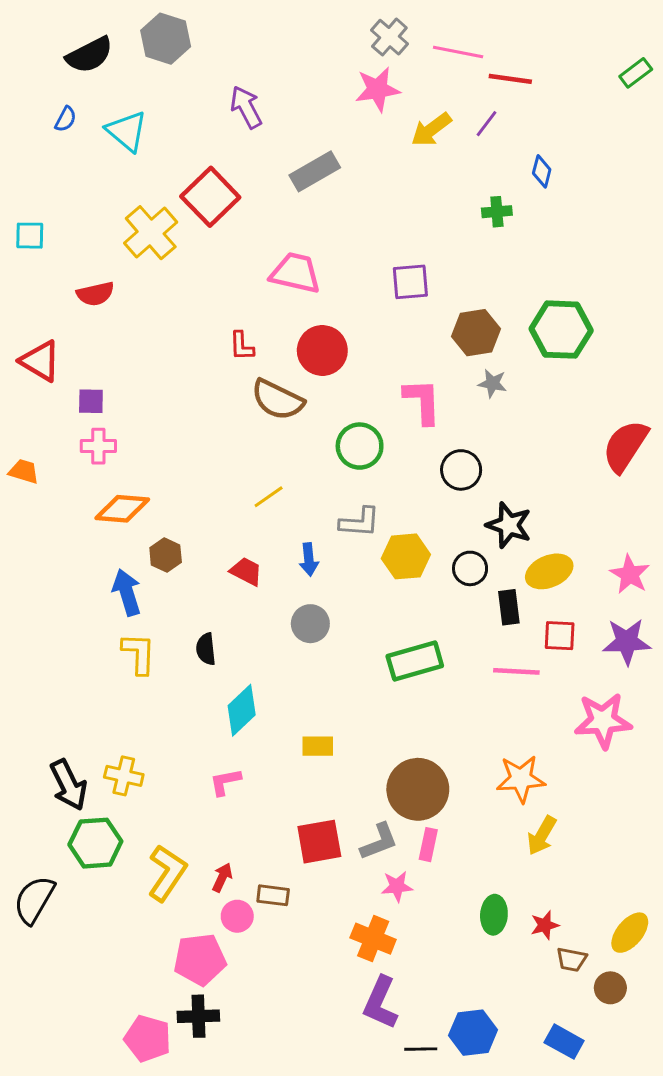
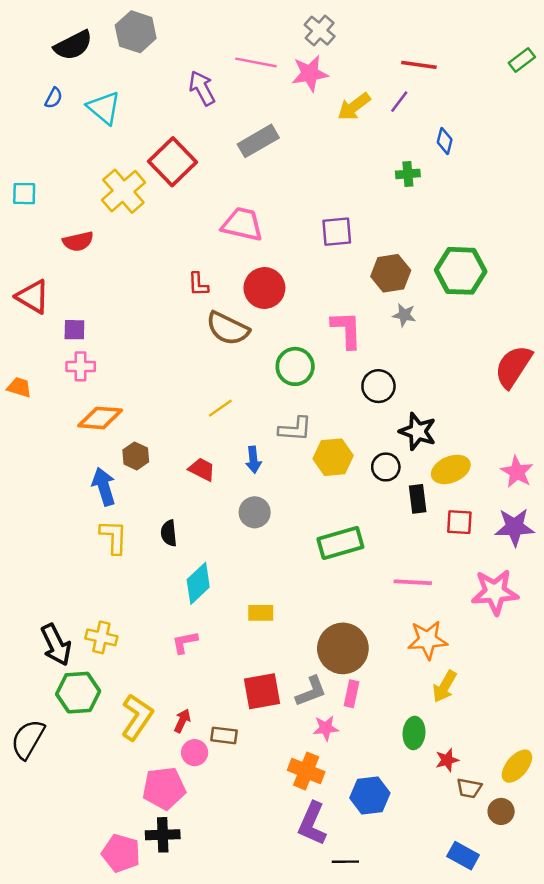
pink line: (458, 52) -> (256, 62), moved
pink line: (516, 671) -> (413, 582), moved
green ellipse: (494, 915) -> (414, 733), moved
blue hexagon: (473, 1033) -> (370, 796), moved

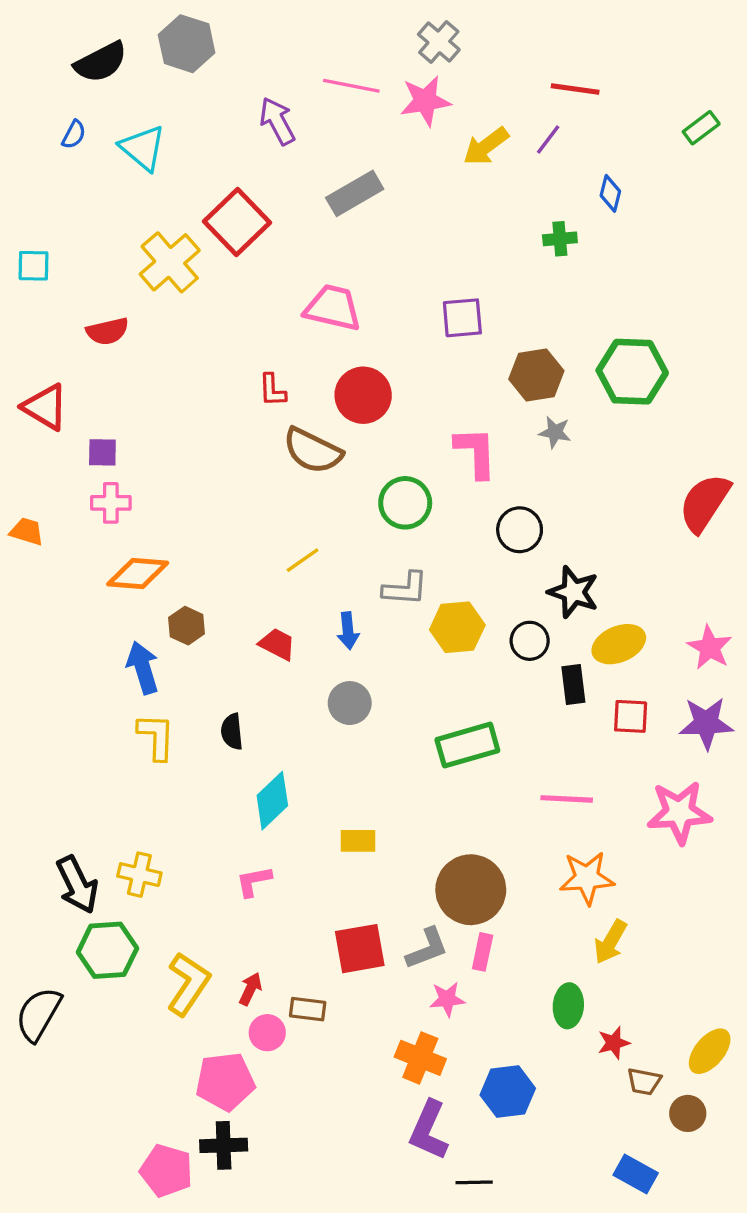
green rectangle: (522, 60) -> (701, 128), moved

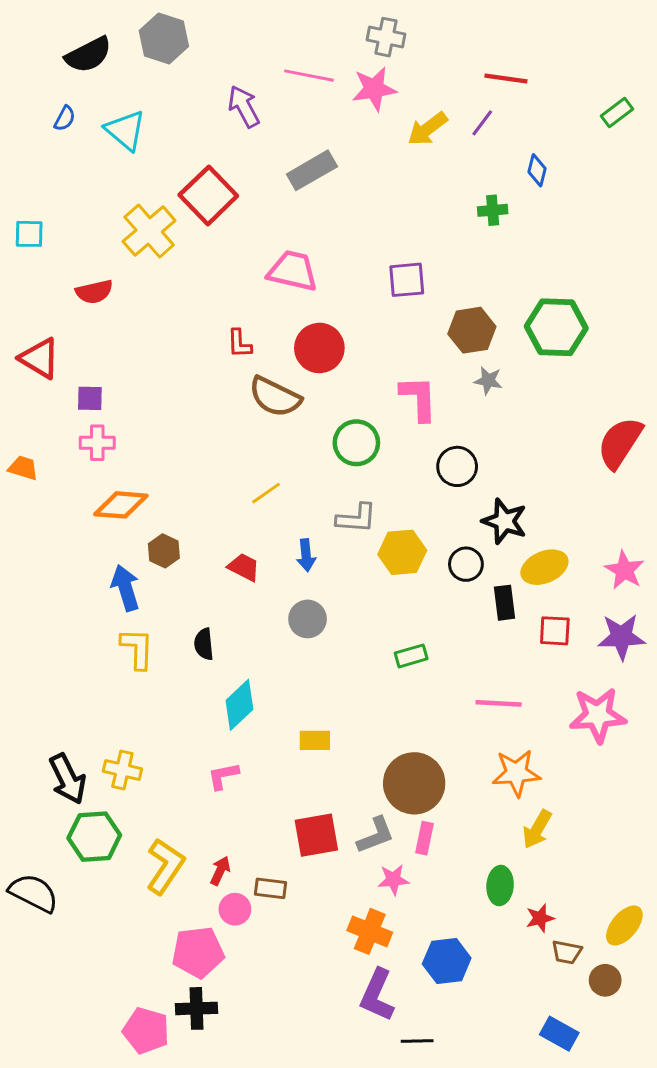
gray cross: (439, 42) -> (386, 37), turned -30
green rectangle: (467, 745) -> (411, 656), size x0.6
black semicircle: (38, 1014) -> (34, 893), turned 87

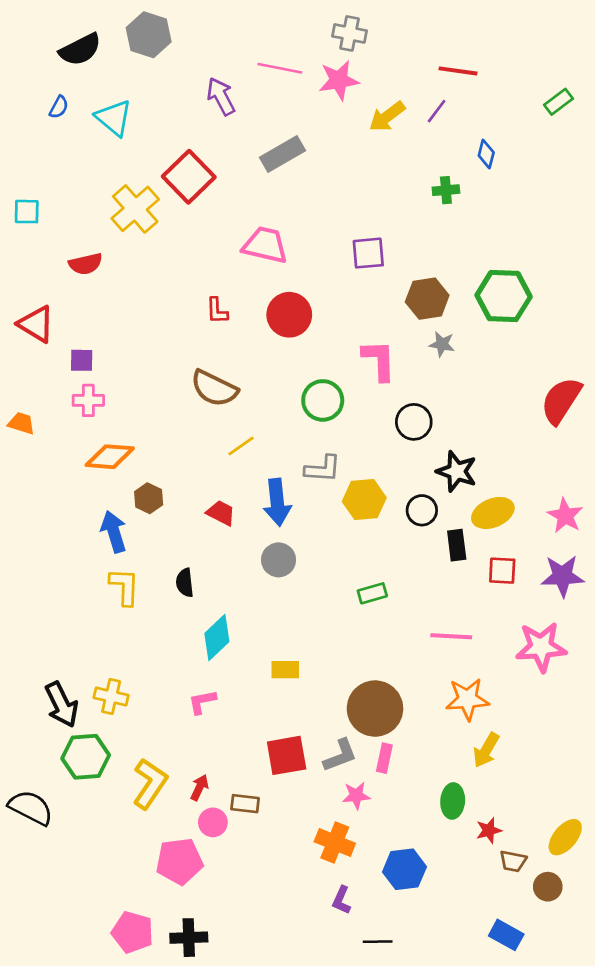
brown semicircle: (275, 397) -> (214, 388), moved
blue arrow: (306, 555) -> (277, 502), size x1.6
purple L-shape: (377, 995) -> (341, 900), size x0.6
black cross: (196, 1008) -> (189, 938), moved

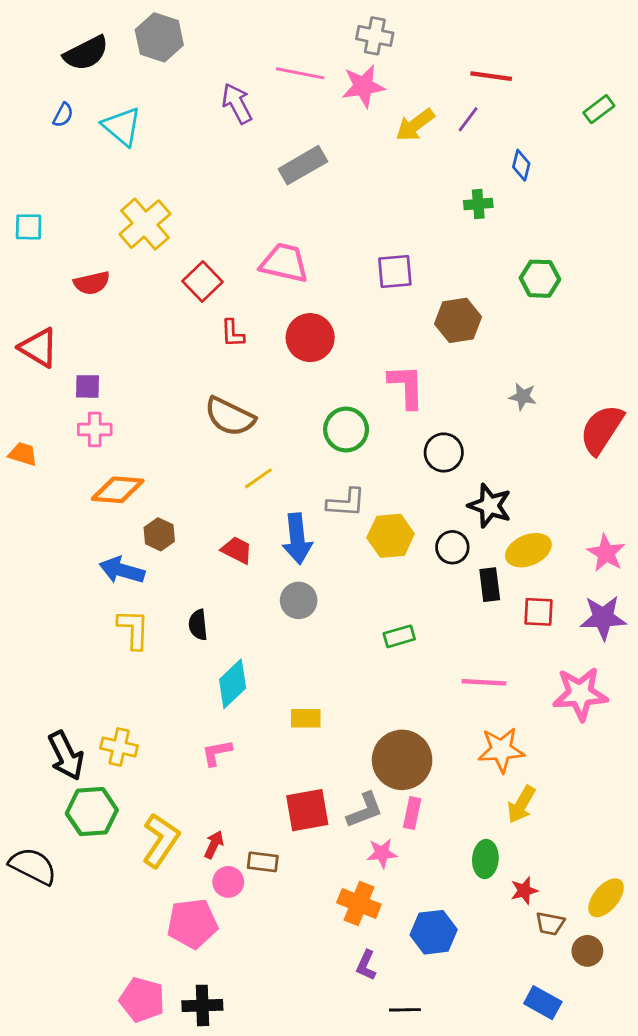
red square: (189, 177) -> (202, 282), moved, size x0.7
green hexagon: (504, 296) -> (540, 279), moved, size x0.7
gray star: (442, 344) -> (523, 396), moved
blue arrow: (114, 532) -> (122, 570), turned -57

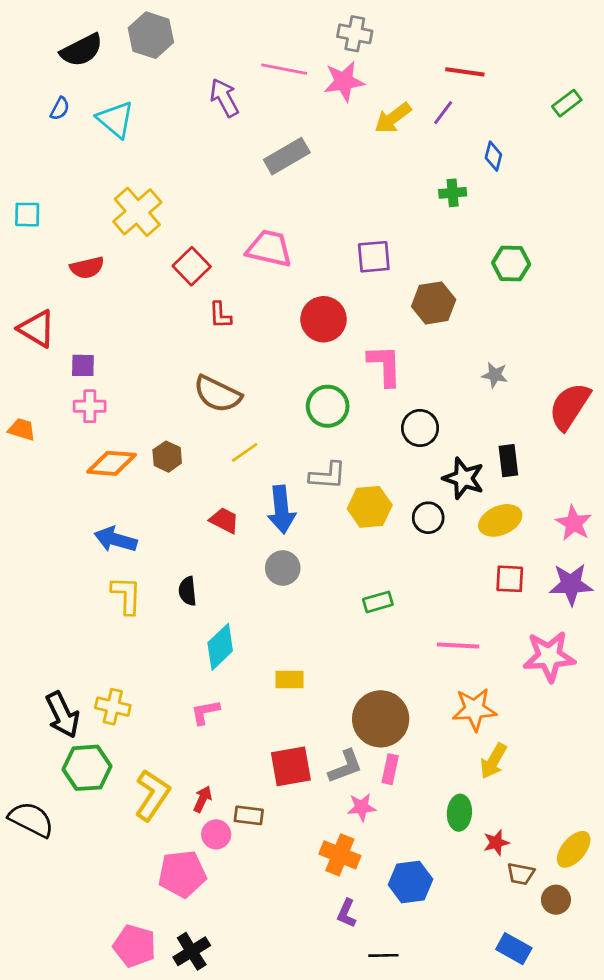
red circle: (310, 338) -> (324, 319), moved
brown hexagon: (159, 534) -> (167, 457), moved
black rectangle: (490, 585) -> (508, 461), moved
black cross: (202, 1005) -> (192, 951), turned -30

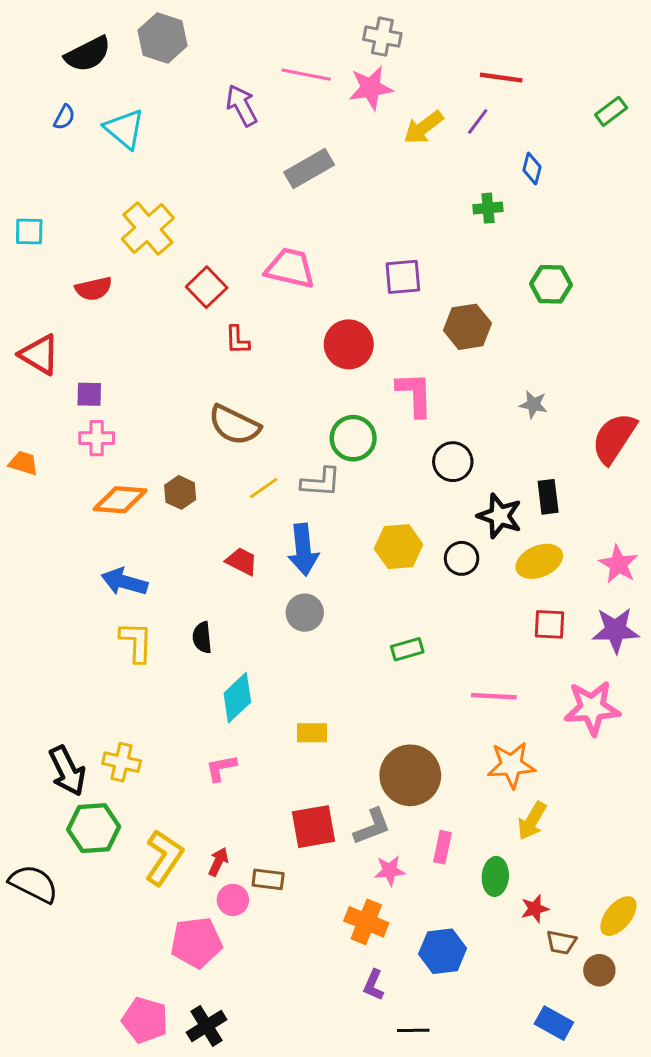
gray L-shape: (328, 476) -> (321, 482), moved
pink rectangle: (390, 769) -> (443, 847), moved

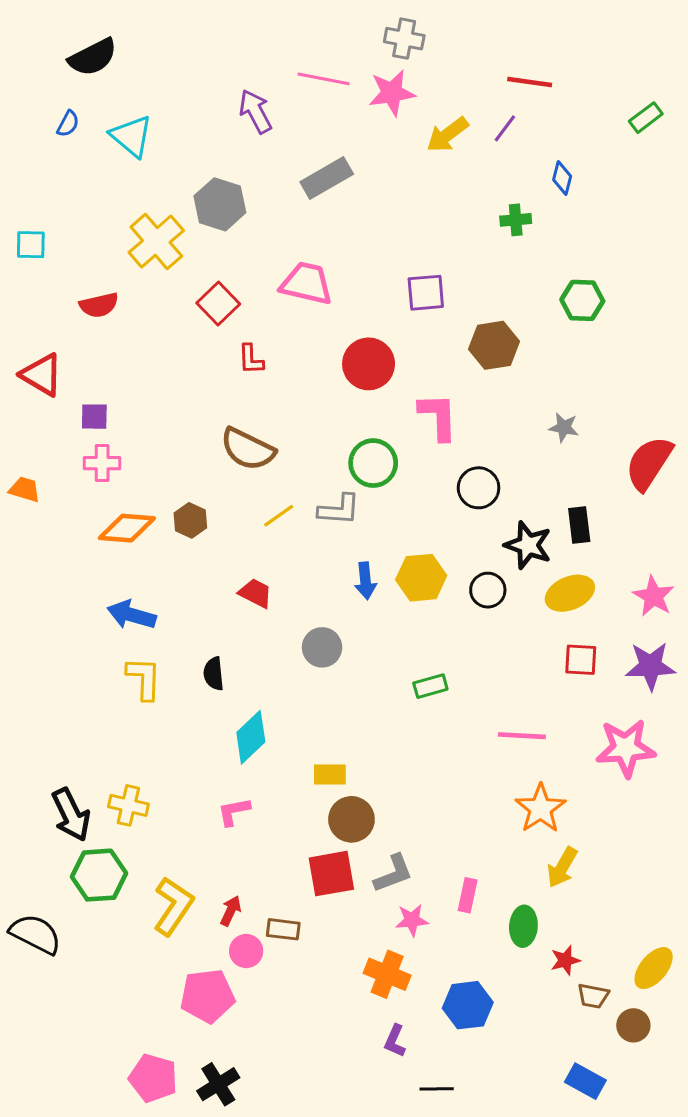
gray hexagon: (163, 38) -> (220, 204), moved
blue arrow: (303, 550) -> (365, 581), moved, size x0.7
orange star: (511, 765) -> (540, 808), turned -30
brown circle: (410, 775) -> (351, 819), moved, size x0.7

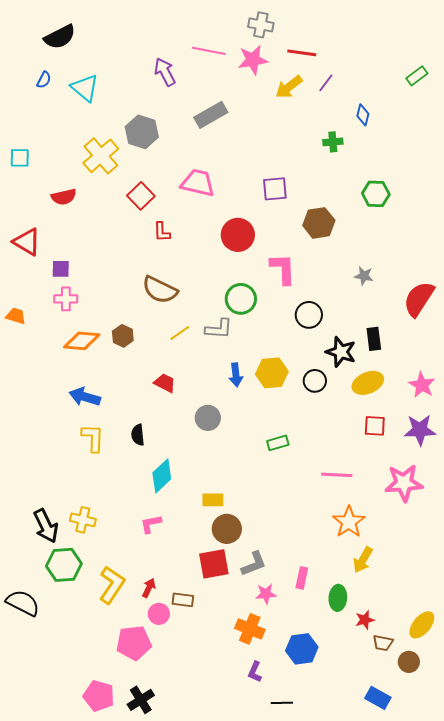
red line: (530, 82) -> (302, 53), moved

